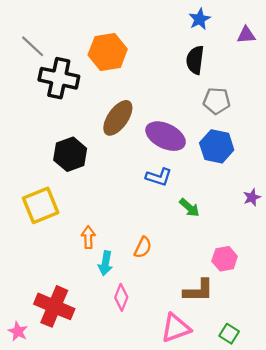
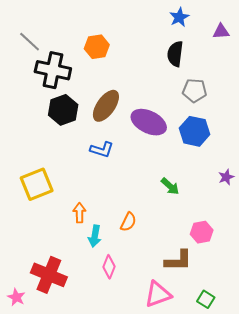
orange hexagon: (108, 52) -> (97, 47), size x0.7
black hexagon: (70, 154) -> (63, 110), moved
blue L-shape: (159, 177) -> (102, 150), moved

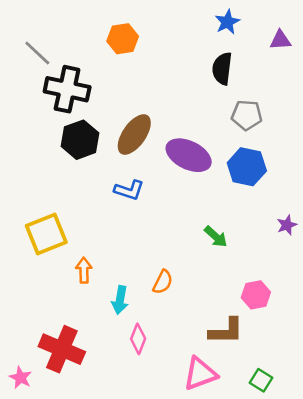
orange hexagon: (97, 47) -> (123, 39), moved
orange arrow: (79, 213) -> (84, 270), moved

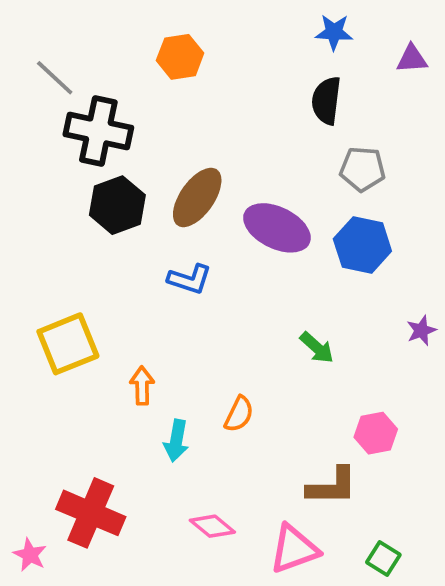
blue star: (227, 22) -> (334, 32), turned 30
orange arrow: (84, 270) -> (142, 386), moved
pink diamond: (138, 339) -> (212, 526), moved, turned -72

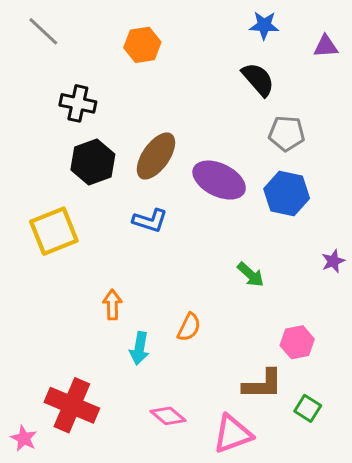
gray line: (55, 78) -> (43, 31), moved
black semicircle: (326, 101) -> (258, 79), turned 132
black cross: (98, 131) -> (78, 103), size x0.7
yellow square: (68, 344) -> (54, 231), moved
green square: (383, 559) -> (308, 408), moved

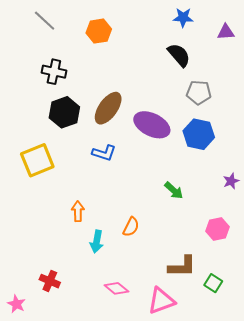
gray line: (43, 31) -> (45, 21), moved
pink hexagon: (297, 342) -> (217, 229), moved
red cross: (72, 405) -> (50, 281), size x0.6

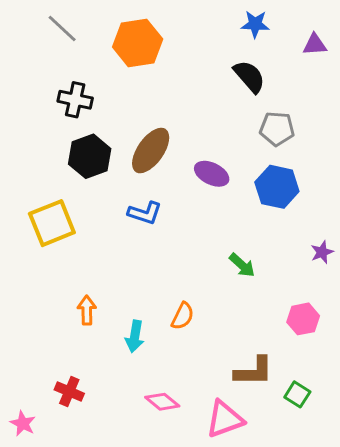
orange hexagon: (99, 31) -> (138, 43), size x1.4
purple ellipse: (152, 125) -> (212, 174), size x0.7
orange arrow: (78, 211) -> (87, 310), moved

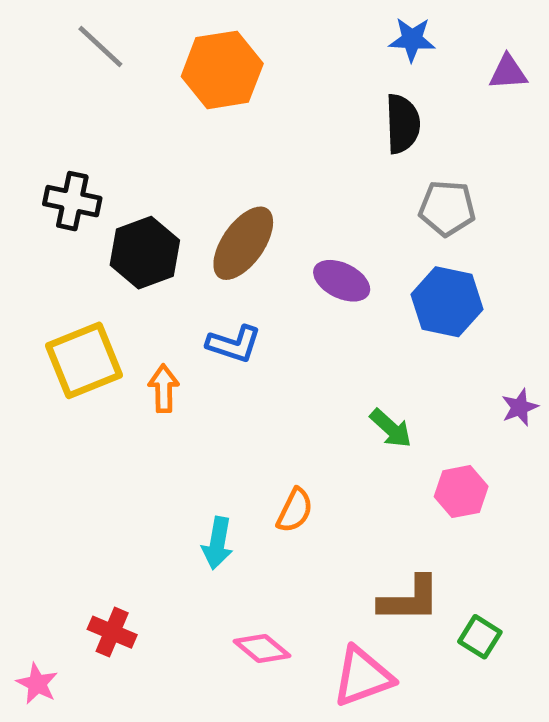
black semicircle: (249, 76) -> (403, 124), turned 39
black cross: (75, 100) -> (72, 201), moved
orange arrow: (87, 310) -> (164, 388), moved
pink hexagon: (303, 319) -> (461, 492), moved

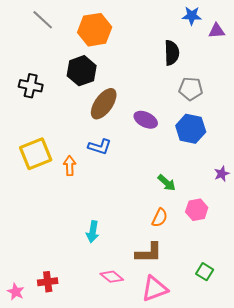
blue star: (412, 39) -> (192, 16), moved
black hexagon: (145, 253) -> (82, 71), moved
orange semicircle: (295, 510) -> (160, 218), moved
brown L-shape: (410, 599) -> (149, 253), moved
red cross: (112, 632) -> (48, 282), moved, turned -30

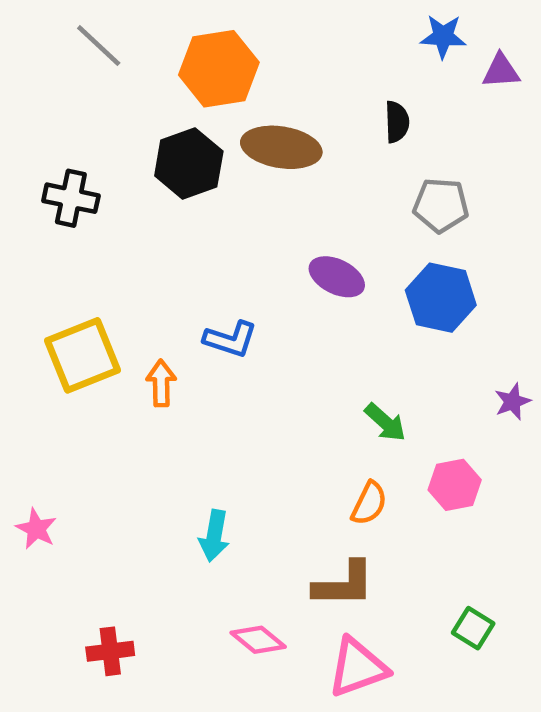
black semicircle: (172, 53) -> (397, 122), size x0.7
brown ellipse: (104, 104) -> (281, 147), moved, turned 64
pink star: (16, 292) -> (36, 529), moved

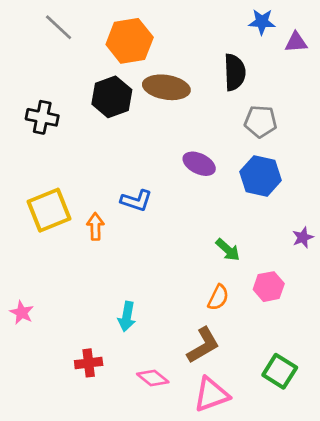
black semicircle: (397, 122) -> (235, 72), size x1.5
brown L-shape: (344, 584) -> (203, 345), turned -30
green square: (473, 628) -> (280, 371), size x1.4
red cross: (110, 651) -> (89, 363), moved

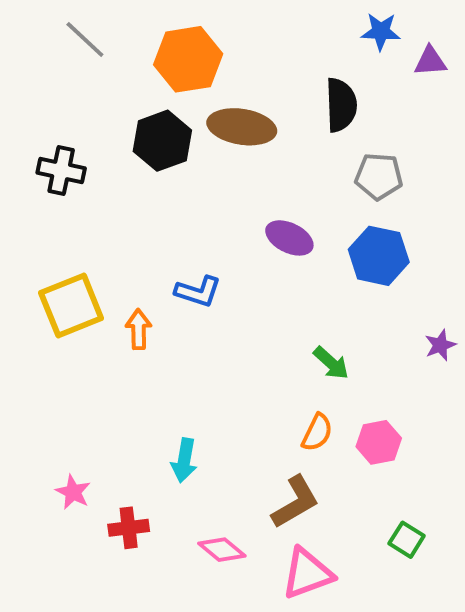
pink hexagon: (269, 287) -> (379, 442), moved
pink star: (22, 312) -> (73, 492), moved
green square: (280, 371) -> (407, 540), size x0.7

